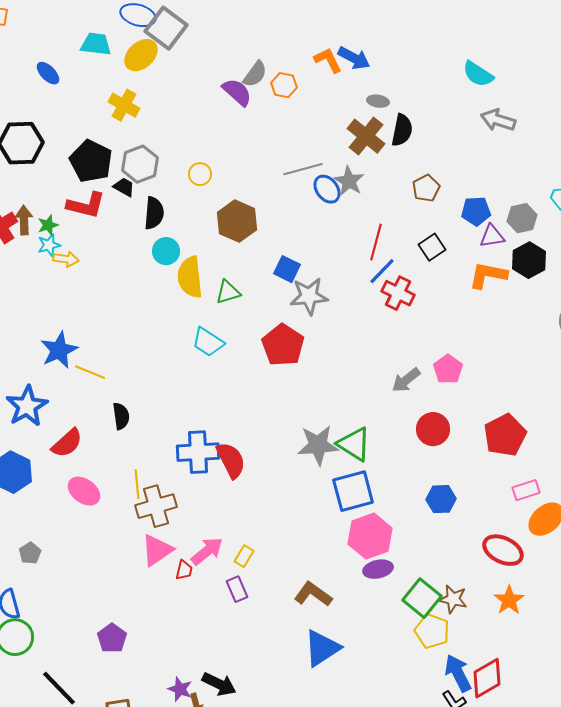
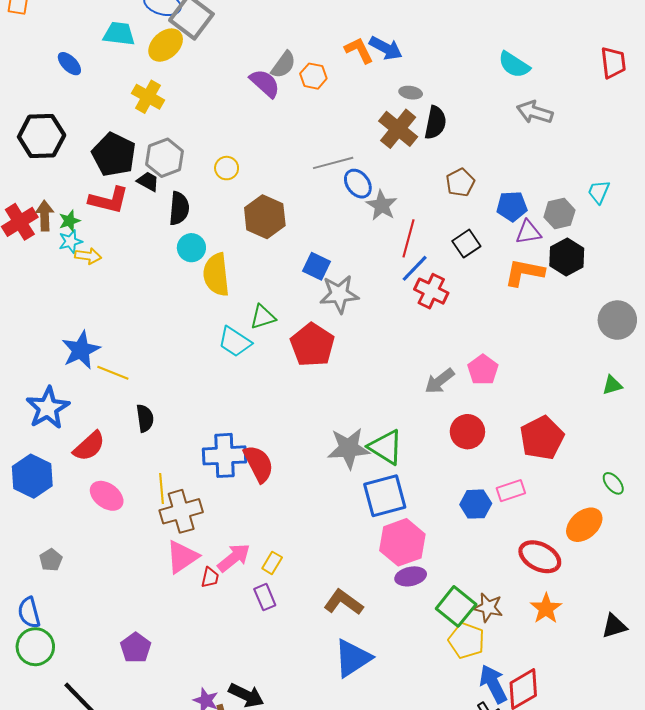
gray star: (349, 181) -> (382, 205), moved
green triangle: (228, 292) -> (263, 317), moved
pink rectangle: (526, 490) -> (511, 491), moved

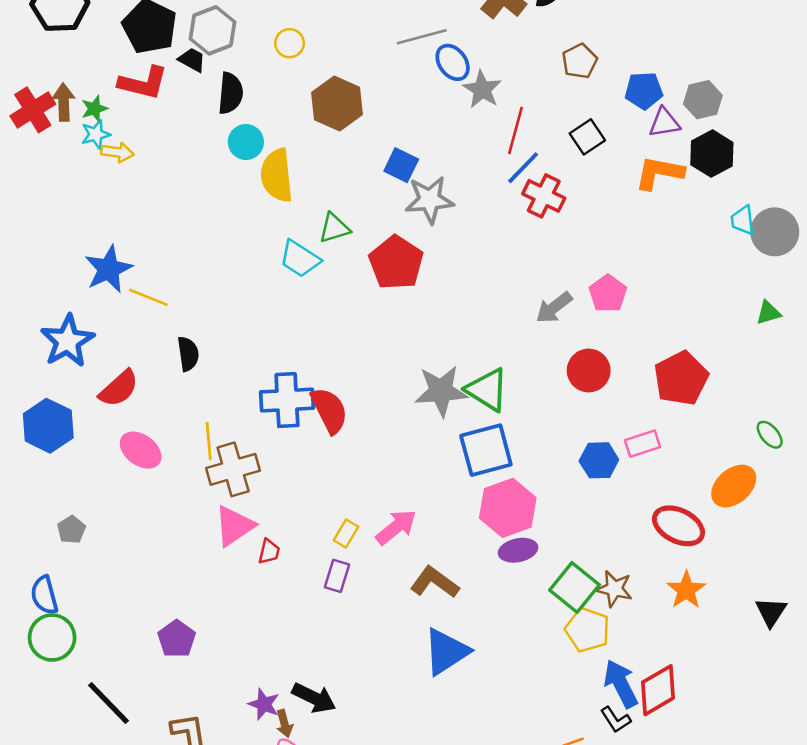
cyan trapezoid: (599, 192) -> (743, 220), moved, turned -30
pink arrow: (234, 558) -> (396, 527), moved
purple rectangle: (265, 597) -> (337, 576), turned 40
black triangle: (614, 626) -> (771, 612), turned -40

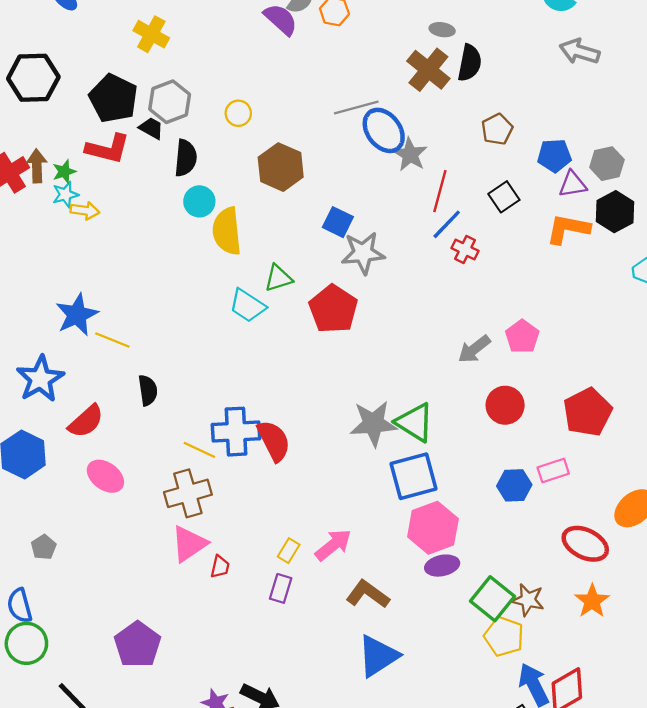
blue ellipse: (453, 62) -> (384, 130), size x1.4
red cross: (544, 196) -> (465, 249), size x0.7
yellow line: (209, 441) -> (199, 450), moved, turned -60
purple pentagon: (177, 639) -> (138, 645), size x1.4

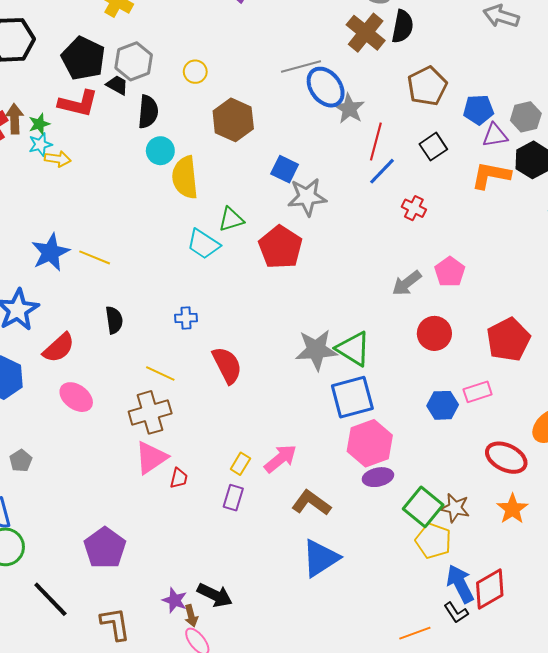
brown pentagon: (497, 129) -> (427, 86), size x1.4
red cross: (465, 249) -> (414, 208), moved
yellow line: (112, 340) -> (95, 257), moved
blue cross: (236, 432) -> (186, 318), moved, size x0.5

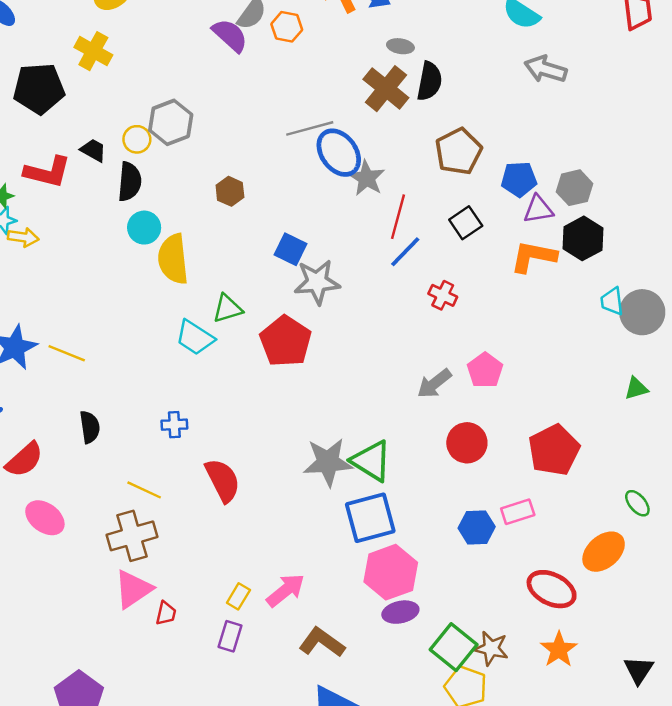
black pentagon: (83, 58) -> (39, 89), moved, turned -30
gray hexagon: (134, 61) -> (171, 122), moved
yellow circle: (195, 72) -> (137, 139), moved
brown hexagon: (233, 120) -> (230, 191), size x0.6

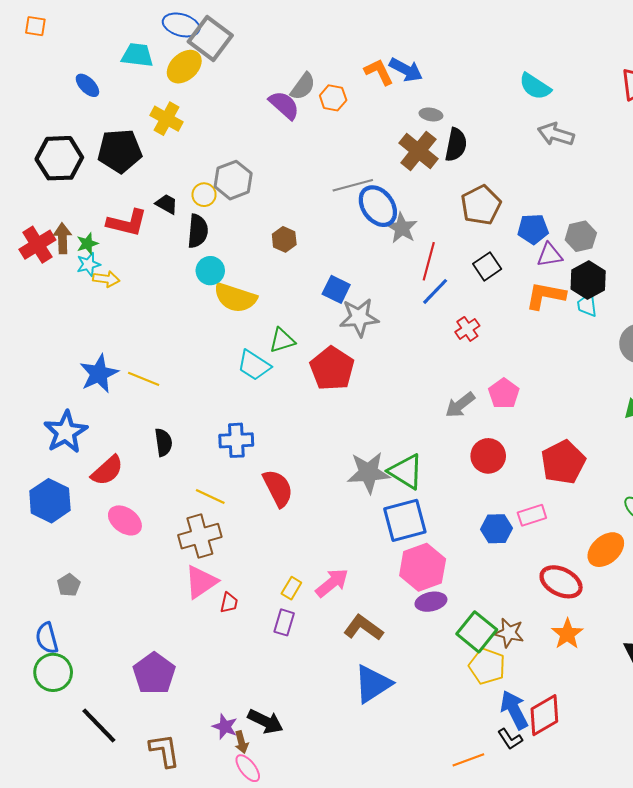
yellow semicircle: (173, 259) -> (235, 298), turned -66
red cross: (443, 295) -> (467, 329), turned 30
cyan trapezoid: (612, 301) -> (587, 305), moved
blue cross: (174, 425) -> (236, 440), size x1.5

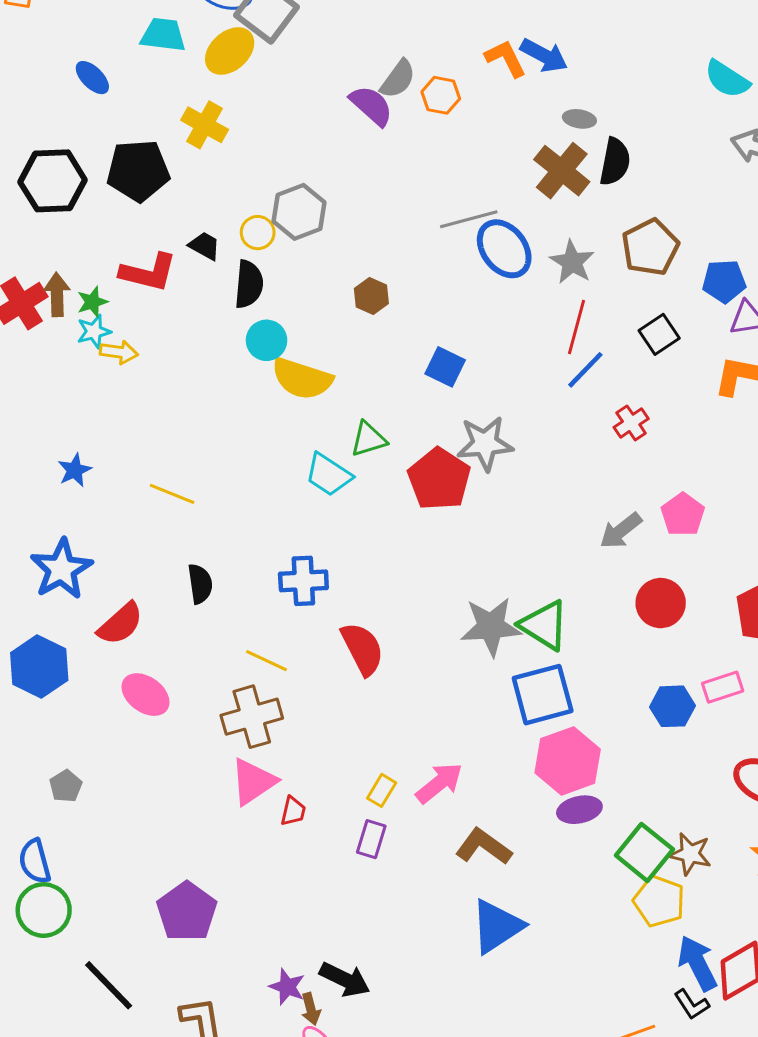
gray star: (402, 228) -> (572, 262), moved
gray star: (359, 317) -> (485, 444), moved
blue star: (99, 374) -> (75, 470), moved, size x0.6

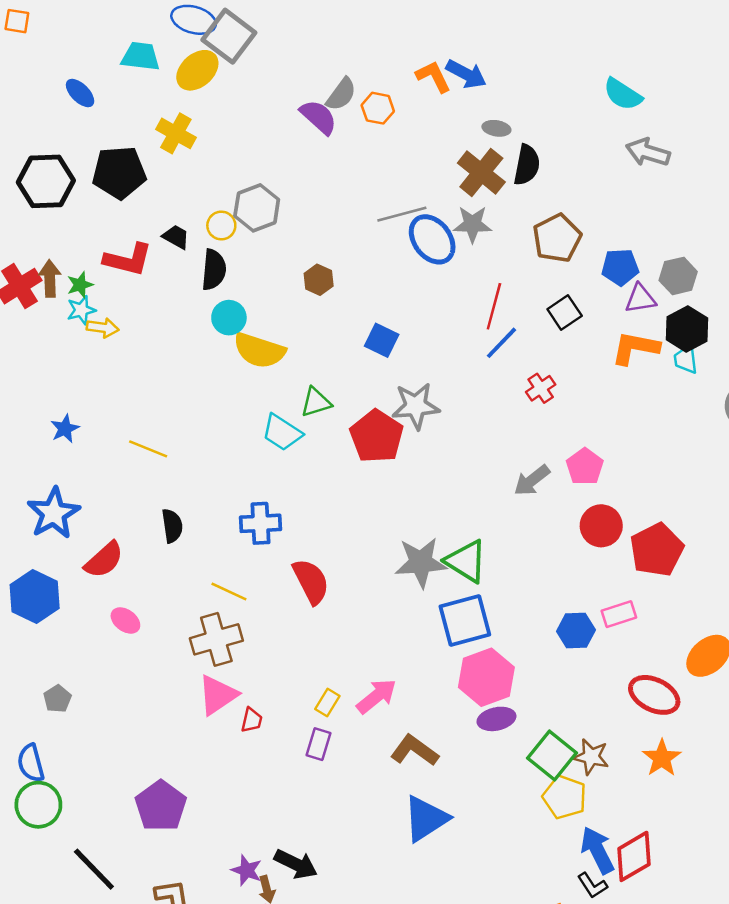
gray star: (572, 262) -> (472, 224), moved, turned -30
red circle: (661, 603) -> (601, 526), moved
pink ellipse: (145, 695) -> (125, 620), size x0.7

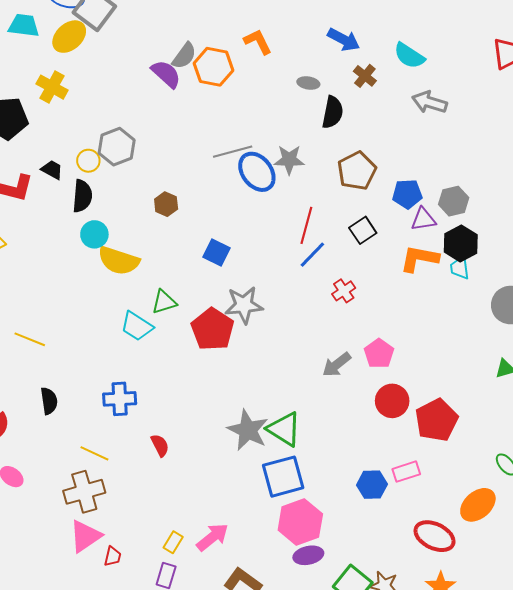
blue arrow: (466, 74) -> (344, 40), moved
orange hexagon: (378, 108) -> (213, 67), size x1.5
brown cross: (481, 173) -> (365, 76), moved, size x0.6
gray star: (421, 562) -> (248, 430), turned 30
red semicircle: (311, 581) -> (160, 445), size x0.6

